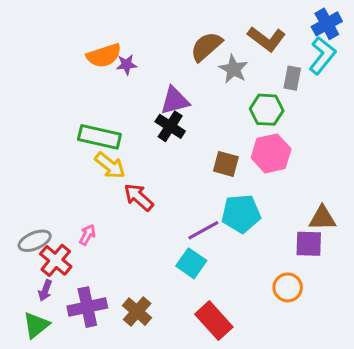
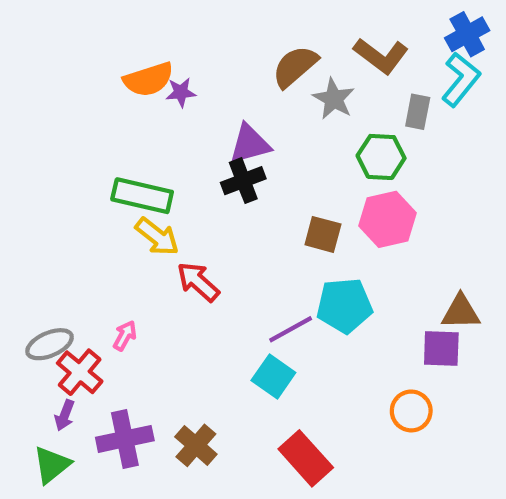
black cross: (170, 126) -> (243, 181), turned 36

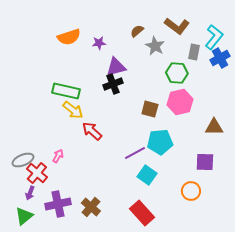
blue cross: (467, 34) -> (220, 58), moved
brown semicircle: (295, 67) -> (137, 31), size x0.6
purple star: (181, 92) -> (99, 43), moved
brown triangle: (461, 312) -> (214, 127), moved
cyan square: (273, 377) -> (147, 175), moved

